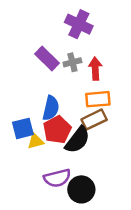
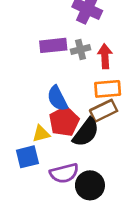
purple rectangle: (47, 58) -> (53, 45), turned -50
blue semicircle: (51, 108) -> (57, 98), turned 140
blue square: (23, 128) -> (27, 157), moved

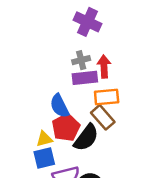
purple rectangle: (53, 45) -> (85, 78), moved
brown rectangle: (104, 111) -> (103, 117), turned 75
blue square: (27, 157) -> (44, 158), moved

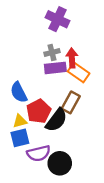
orange rectangle: (107, 97) -> (79, 72), moved, turned 40
blue semicircle: (59, 106) -> (19, 92), moved
brown rectangle: (103, 117) -> (71, 102), turned 70

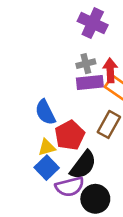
black semicircle: (56, 120) -> (83, 165), moved
blue square: (20, 138) -> (47, 168), turned -30

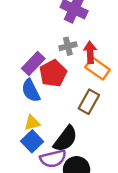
purple rectangle: (90, 83) -> (33, 63), moved, turned -40
red pentagon: (70, 135) -> (53, 73), moved

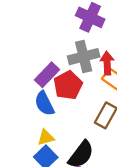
gray cross: (68, 46) -> (84, 57), size x1.6

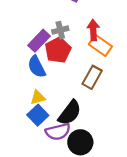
gray cross: (84, 57) -> (60, 30), moved, size x0.6

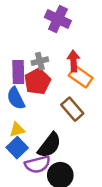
purple rectangle: (39, 41) -> (18, 72), turned -45
brown rectangle: (92, 77) -> (72, 109), turned -70

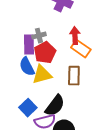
gray cross: (40, 61) -> (39, 36), moved
brown rectangle: (72, 109) -> (74, 76), turned 42
yellow triangle: (17, 130) -> (42, 75), moved, size x1.5

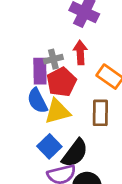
red arrow: (75, 36) -> (80, 52), moved
blue square: (28, 108) -> (49, 146), moved

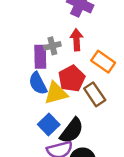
red pentagon: (61, 82) -> (72, 79), moved
brown rectangle: (100, 113) -> (95, 94), turned -35

